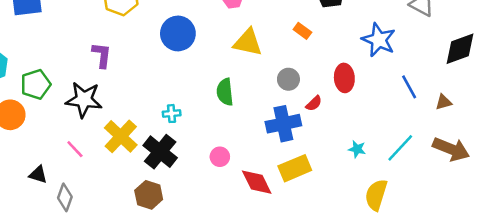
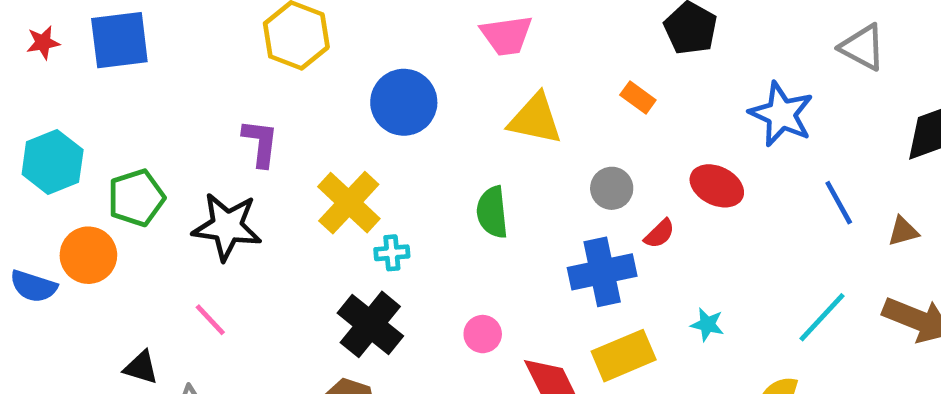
red ellipse: (344, 78) -> (717, 186), turned -60
yellow cross: (121, 136) -> (349, 203), moved
cyan star: (357, 149) -> (707, 324), moved

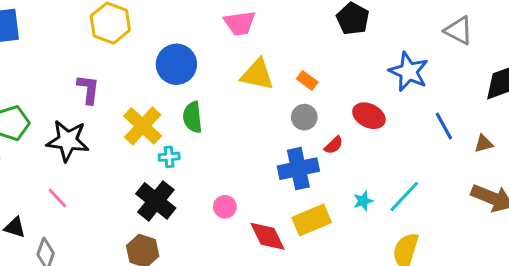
orange rectangle: (638, 97) -> (307, 80), moved
green semicircle: (492, 212) -> (193, 117), moved
cyan line: (822, 317) -> (404, 197), moved
cyan star: (707, 324) -> (363, 201), turned -30

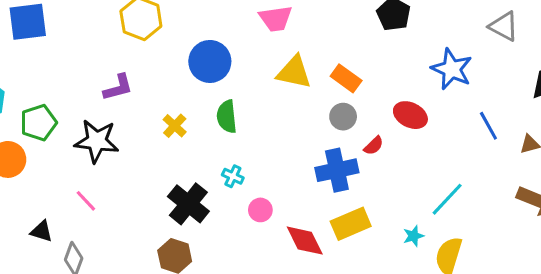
orange rectangle: (307, 80) -> (346, 78), size x1.4
purple L-shape: (88, 89) -> (118, 87), turned 68
yellow cross: (143, 126) -> (175, 126), size x0.6
cyan cross: (169, 157) -> (233, 176), moved, turned 30
cyan star: (363, 201) -> (413, 236), moved

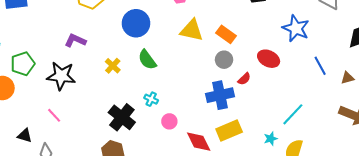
purple L-shape: (118, 87) -> (75, 40), turned -140
green semicircle: (227, 117) -> (147, 60), turned -30

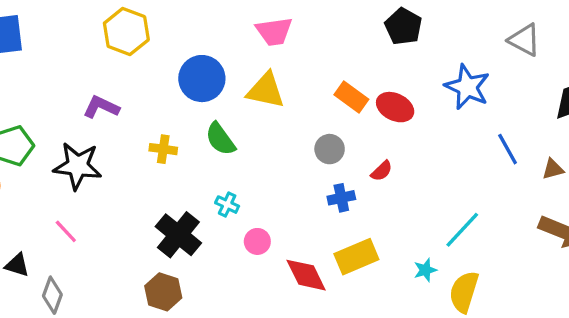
yellow triangle: (192, 30) -> (266, 90), moved
red ellipse: (269, 59) -> (395, 107), moved
gray circle: (224, 60) -> (330, 149), moved
yellow cross: (113, 66) -> (163, 149), turned -35
blue cross: (220, 95) -> (341, 198), size x0.6

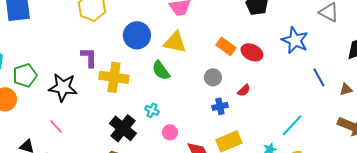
purple L-shape: (101, 107) -> (89, 57), moved, turned 65
green semicircle: (220, 139) -> (161, 70), moved
yellow cross: (163, 149) -> (114, 77), size x1.8

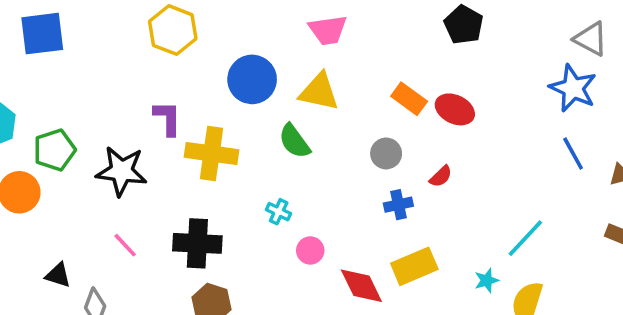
blue star: (295, 40) -> (573, 88), moved
pink line: (56, 126) -> (125, 245), moved
black cross: (123, 128) -> (197, 243), moved, turned -36

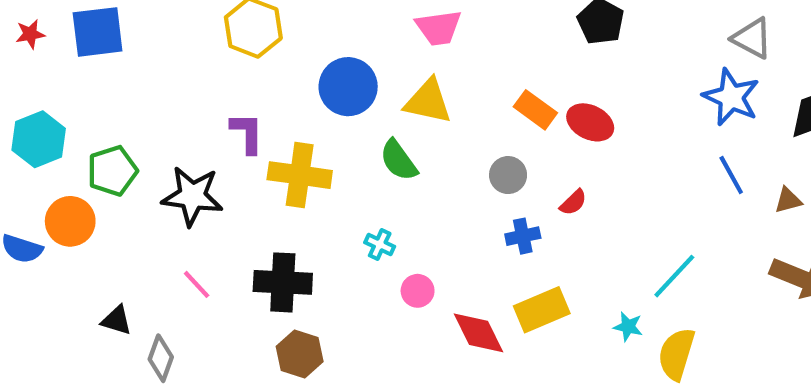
cyan star: (487, 280) -> (628, 327), turned 30

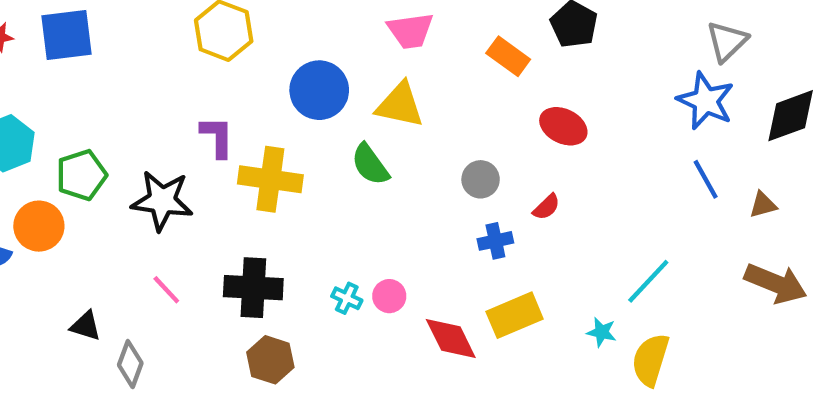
gray triangle: (752, 38) -> (727, 41), turned 48
orange rectangle: (535, 110) -> (508, 56), moved
cyan cross: (380, 245) -> (347, 298), moved

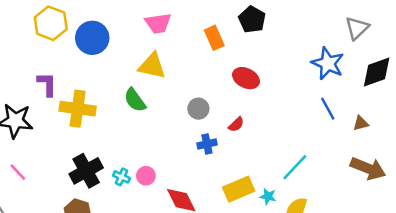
gray triangle: (727, 41) -> (357, 28), moved
orange rectangle: (508, 56) -> (214, 38), turned 30
blue circle: (319, 90) -> (92, 38), moved
black cross: (253, 288) -> (86, 171), moved, turned -32
yellow rectangle: (515, 315) -> (239, 189), moved

